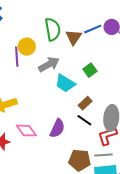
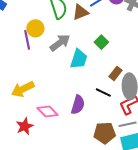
brown triangle: (74, 37) -> (80, 12), turned 42
cyan trapezoid: (65, 83) -> (79, 59), turned -95
brown rectangle: (85, 103) -> (115, 73), moved

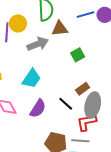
brown triangle: (80, 12) -> (60, 29), moved
cyan trapezoid: (79, 59) -> (31, 79), moved

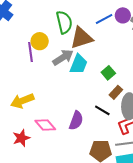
brown triangle: (60, 29) -> (81, 38), size x1.4
green square: (78, 55) -> (108, 73), moved
cyan trapezoid: (31, 79) -> (79, 64), moved

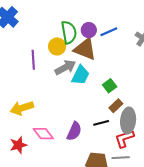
purple circle: (123, 15) -> (89, 30), moved
brown triangle: (81, 38) -> (85, 49), turned 35
yellow circle: (40, 41) -> (57, 46), moved
black line: (102, 110) -> (101, 123), turned -49

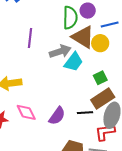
purple circle: (89, 30) -> (88, 11), moved
yellow circle: (57, 46) -> (100, 43), moved
brown rectangle: (116, 106) -> (103, 98), size x1.6

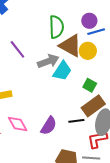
purple circle: (88, 11) -> (89, 21), moved
purple line: (30, 38) -> (17, 49), turned -42
green square: (100, 78) -> (90, 85), turned -32

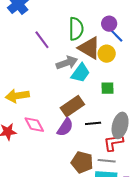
blue line: (96, 32) -> (116, 35), turned 60
purple line: (17, 49) -> (42, 40), moved
green square: (90, 85) -> (107, 88), turned -32
brown rectangle: (93, 106) -> (72, 106), moved

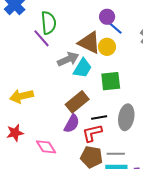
green semicircle: (76, 29) -> (49, 23), moved
green square: (107, 88) -> (111, 81), size x1.5
pink diamond: (34, 125) -> (46, 147), moved
red L-shape: (113, 143) -> (92, 133), moved

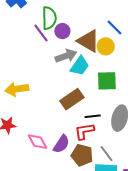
purple circle: (107, 17) -> (62, 31), moved
purple semicircle: (72, 124) -> (61, 144), moved
gray line: (116, 154) -> (106, 154), turned 48

